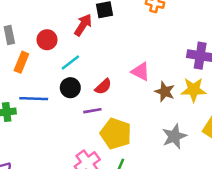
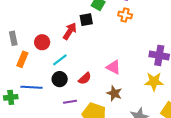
brown star: (165, 92) -> (114, 93), moved
purple line: (92, 111) -> (70, 102), moved

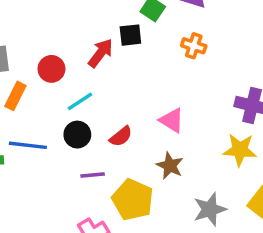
orange cross: (125, 15) -> (194, 46), moved

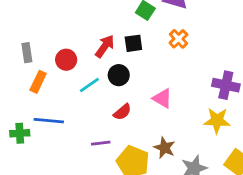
black square: (130, 35) -> (133, 43), moved
orange cross: (194, 46) -> (178, 39), turned 30
black circle: (77, 135) -> (119, 75), moved
brown star: (170, 166) -> (165, 148), moved

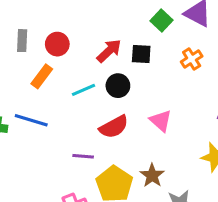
red circle: (66, 60) -> (57, 44), moved
orange rectangle: (38, 82) -> (42, 76), moved
red semicircle: (122, 112) -> (114, 127), size x1.4

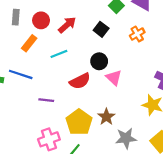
red arrow: (109, 51) -> (67, 25), moved
black square: (141, 54) -> (101, 29), turned 32
black circle: (118, 86) -> (99, 61), moved
purple line: (83, 156) -> (46, 100), moved

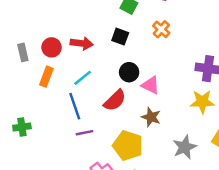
red arrow: (67, 25) -> (82, 43), turned 66
blue line: (21, 74) -> (75, 106), moved, turned 70
brown star: (106, 117) -> (151, 117), moved

